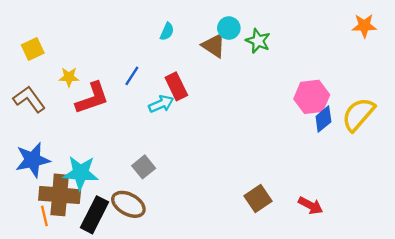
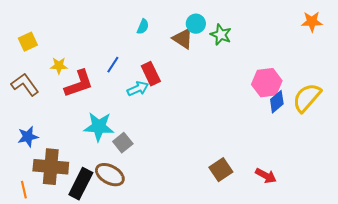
blue star: (33, 160) -> (28, 137), size x0.7
cyan star: (81, 173) -> (99, 127), moved
orange line: (44, 216) -> (24, 190), moved

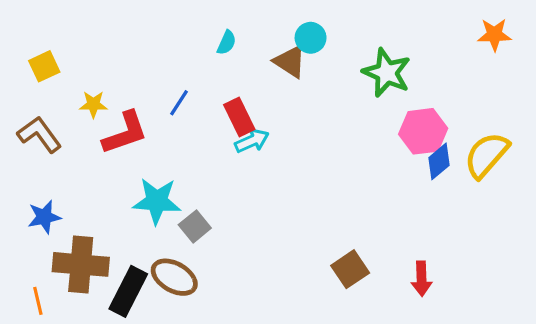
green star: (221, 35) -> (387, 73), moved, size x1.4
cyan arrow: (138, 89) -> (252, 141), moved
red arrow: (266, 176) -> (422, 279), turned 60

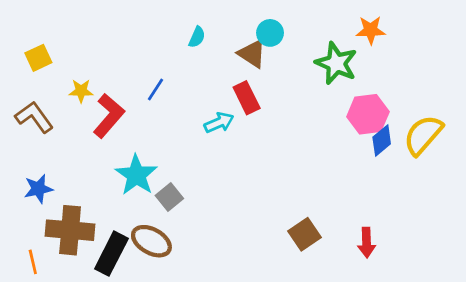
orange star: (494, 35) -> (371, 30), moved
red rectangle: (239, 117) -> (247, 98), moved
red L-shape: (125, 133) -> (109, 116), turned -30
cyan star: (157, 201) -> (136, 175), turned 30

